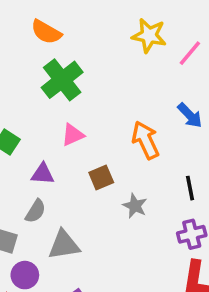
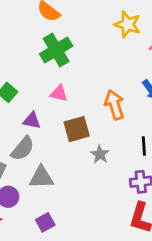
pink triangle: (73, 135) -> (59, 93), turned 30
brown square: (101, 177) -> (77, 129), size x1.4
gray semicircle: (36, 211) -> (23, 149), size x1.4

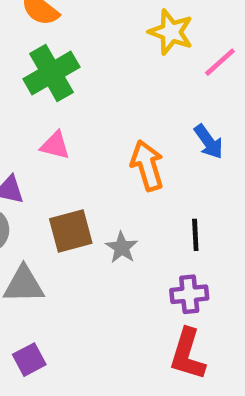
brown square: (77, 129) -> (71, 231), moved

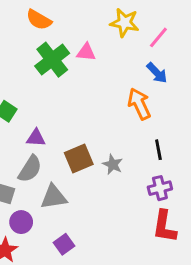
blue arrow: (209, 142) -> (157, 73), moved
pink triangle: (55, 145) -> (86, 52), moved
orange arrow: (147, 165) -> (139, 104), moved

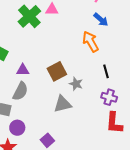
brown square: (79, 159) -> (57, 71), moved
purple cross: (160, 188) -> (109, 97), turned 35
gray triangle: (54, 197) -> (63, 104), moved

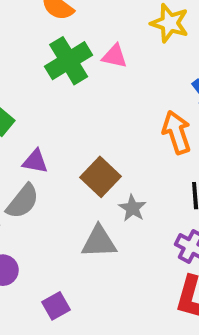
brown square: (57, 71) -> (101, 177), turned -30

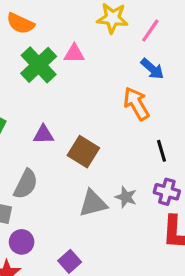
purple triangle: (35, 161) -> (44, 135), moved
gray star: (132, 208) -> (126, 197), moved

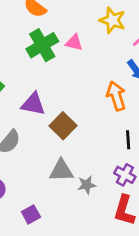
purple triangle: (44, 135) -> (33, 104), size x1.4
gray star: (126, 197) -> (87, 185), moved, turned 30

